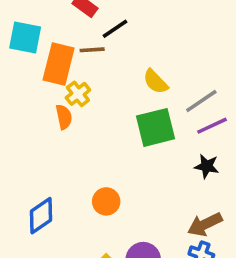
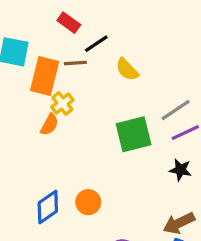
yellow semicircle: (156, 82) -> (127, 70), moved
orange semicircle: (64, 117) -> (49, 125), turned 40
blue diamond: (41, 216) -> (48, 207), moved

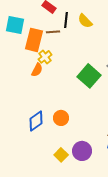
black line: (96, 44) -> (66, 20), turned -49
yellow semicircle: (127, 70) -> (85, 21), moved
green square: (134, 134) -> (89, 76), turned -35

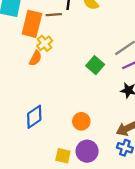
green square: (89, 76) -> (95, 65), size x0.7
orange circle: (61, 118) -> (81, 121), moved
yellow square: (61, 155) -> (63, 156), turned -32

